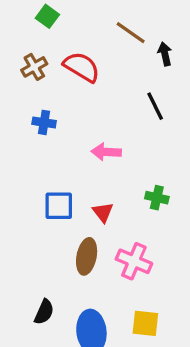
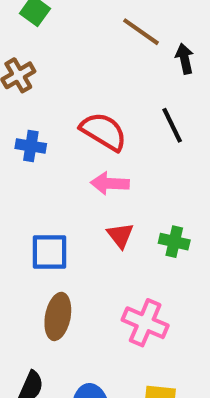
red semicircle: (82, 67) -> (104, 131), moved
red triangle: (103, 212) -> (120, 235), moved
brown ellipse: (87, 256) -> (58, 316), moved

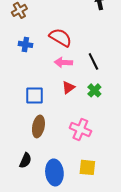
black line: (172, 125) -> (93, 61), moved
red triangle: (120, 235) -> (68, 87), turned 32
green cross: (174, 242) -> (94, 90), turned 32

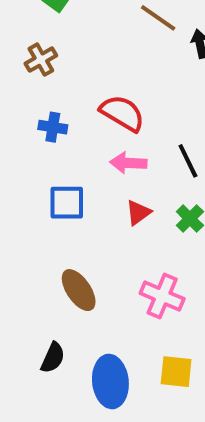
blue square: (34, 95) -> (67, 203), moved
brown ellipse: (38, 126) -> (79, 290), turned -45

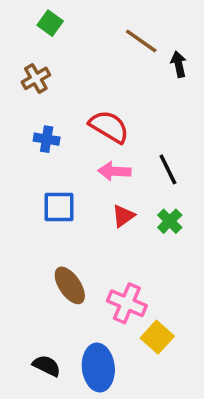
pink cross: (162, 296) -> (127, 303), moved
black semicircle: (53, 358) -> (47, 366), moved, turned -88
yellow square: (176, 372) -> (157, 337), moved, turned 36

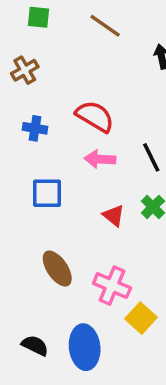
green square: (50, 23) -> (38, 17), turned -30
brown line: (141, 41) -> (105, 26), moved
red triangle: (123, 216) -> (114, 216), moved, turned -45

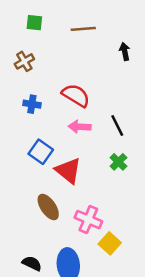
brown line: (105, 26) -> (83, 29), turned -40
blue square: (47, 193) -> (41, 152), turned 35
red triangle: (114, 216) -> (68, 171), moved, size x1.6

